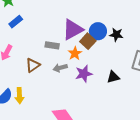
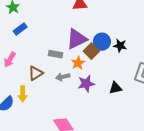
yellow arrow: (19, 96) -> (23, 94), moved

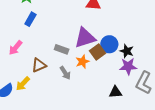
blue rectangle: (20, 29) -> (30, 19), turned -32
gray arrow: (63, 77) -> (65, 73), turned -120
purple star: (86, 84) -> (128, 66), moved
yellow arrow: (23, 94) -> (23, 84), turned 35

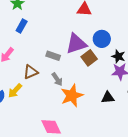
blue circle: (109, 44) -> (102, 39), moved
orange star: (82, 62) -> (72, 96), moved, size x1.6

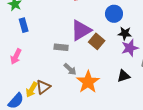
blue rectangle: (22, 26) -> (24, 25), turned -32
blue circle: (102, 39) -> (114, 14), moved
brown triangle: (31, 72) -> (43, 87), moved

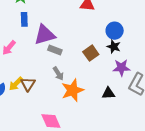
purple triangle: (81, 30) -> (45, 35), moved
black star: (125, 33) -> (114, 47), moved
brown triangle: (43, 87) -> (28, 84), turned -35

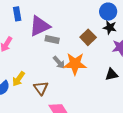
brown triangle: (28, 84) -> (41, 88), moved
orange star: (73, 90) -> (75, 64), moved, turned 30

